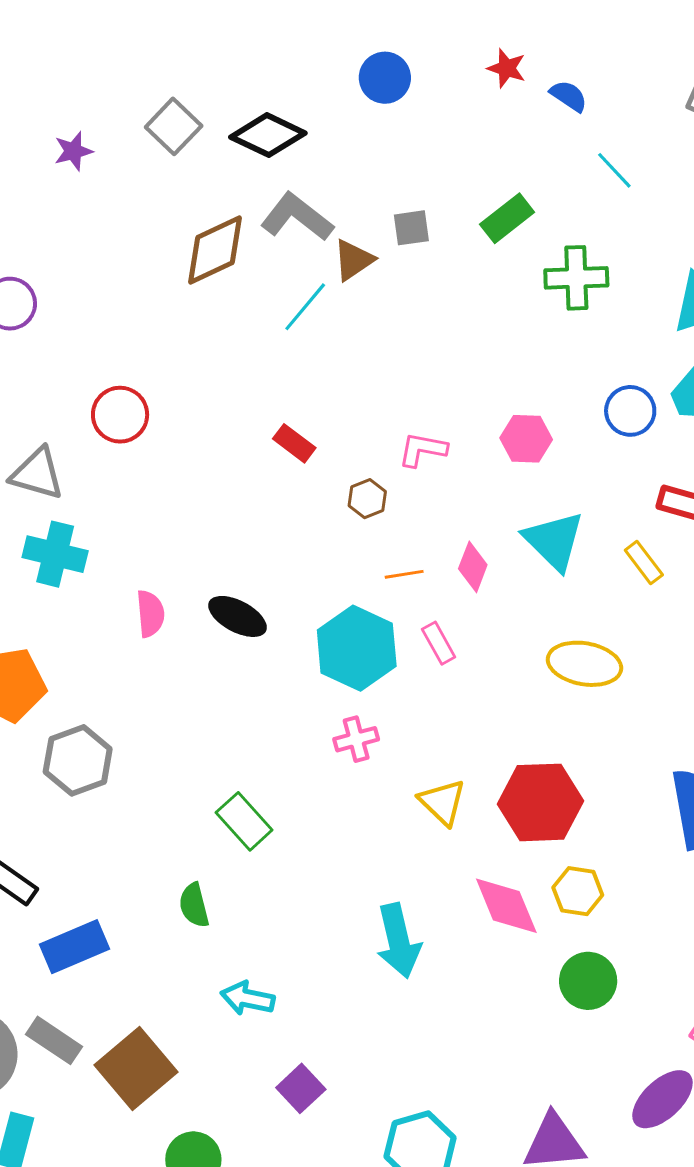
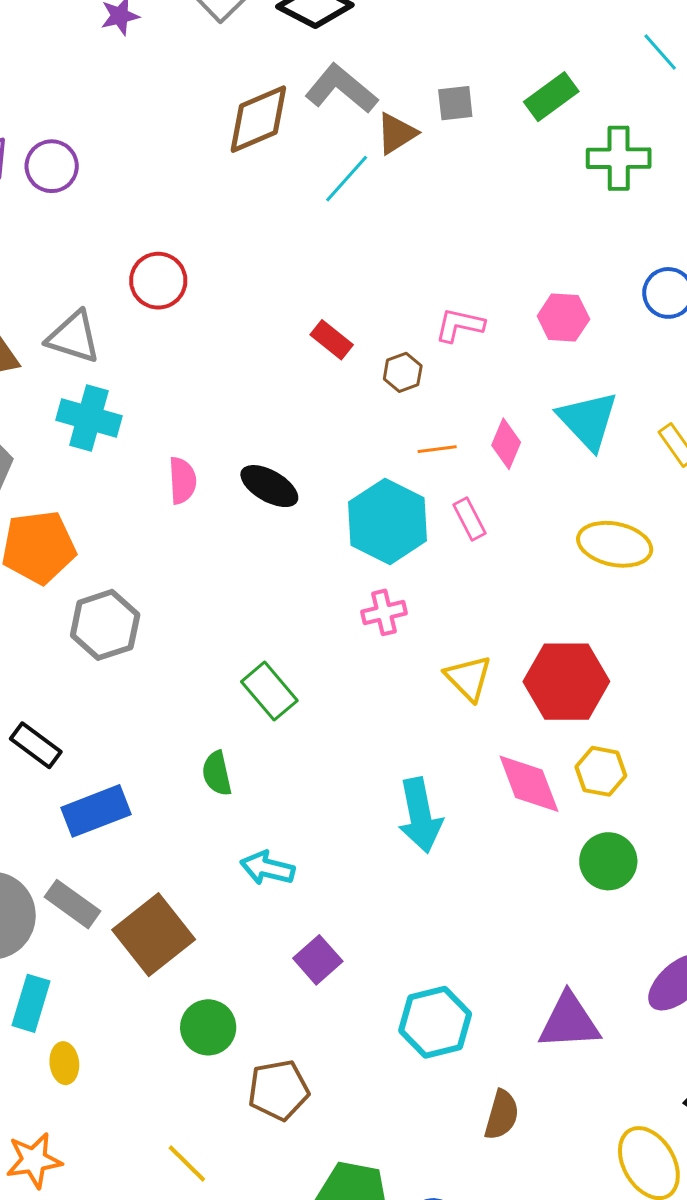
red rectangle: (294, 443) -> (332, 340), moved

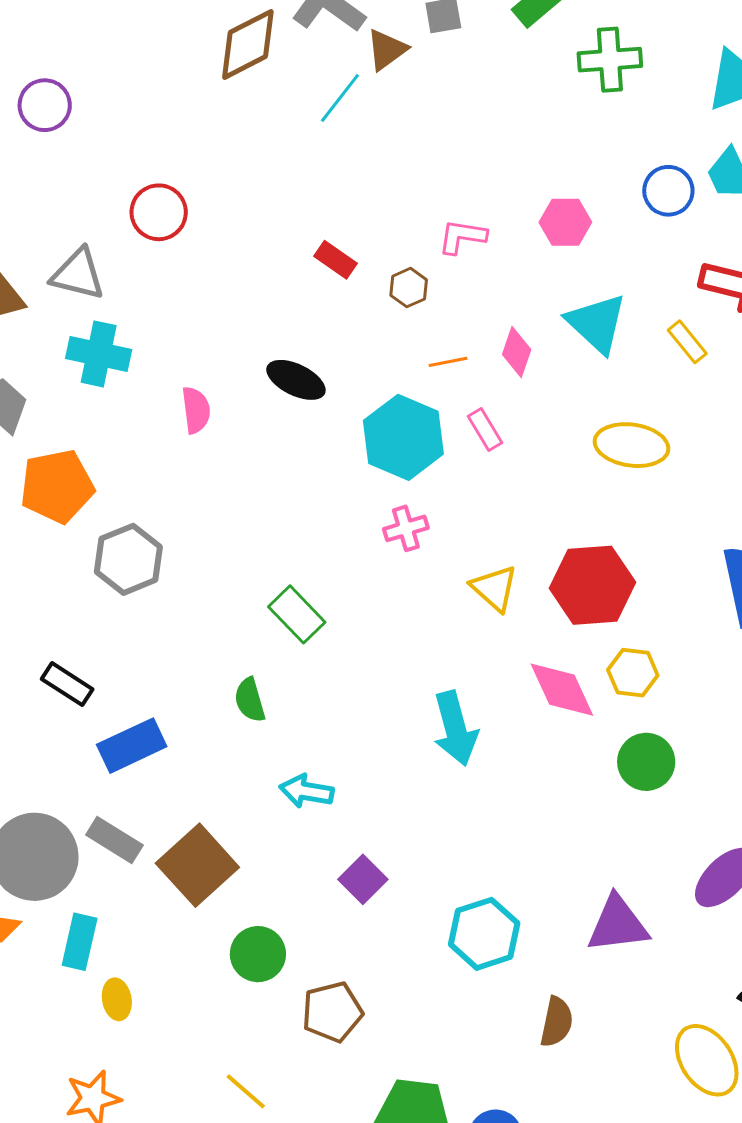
black ellipse: (269, 486) -> (296, 380), moved

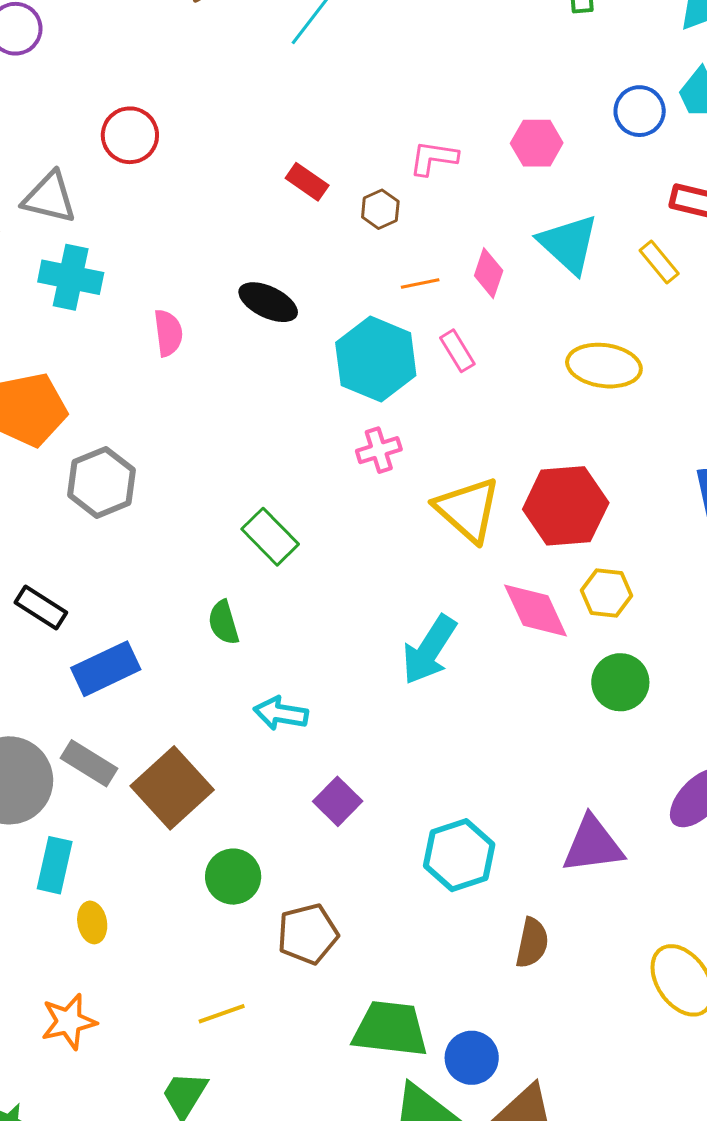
yellow triangle: (494, 588) -> (468, 509), size x1.4
cyan arrow: (455, 728) -> (429, 650), turned 48
yellow line: (246, 1091) -> (222, 1014), turned -60

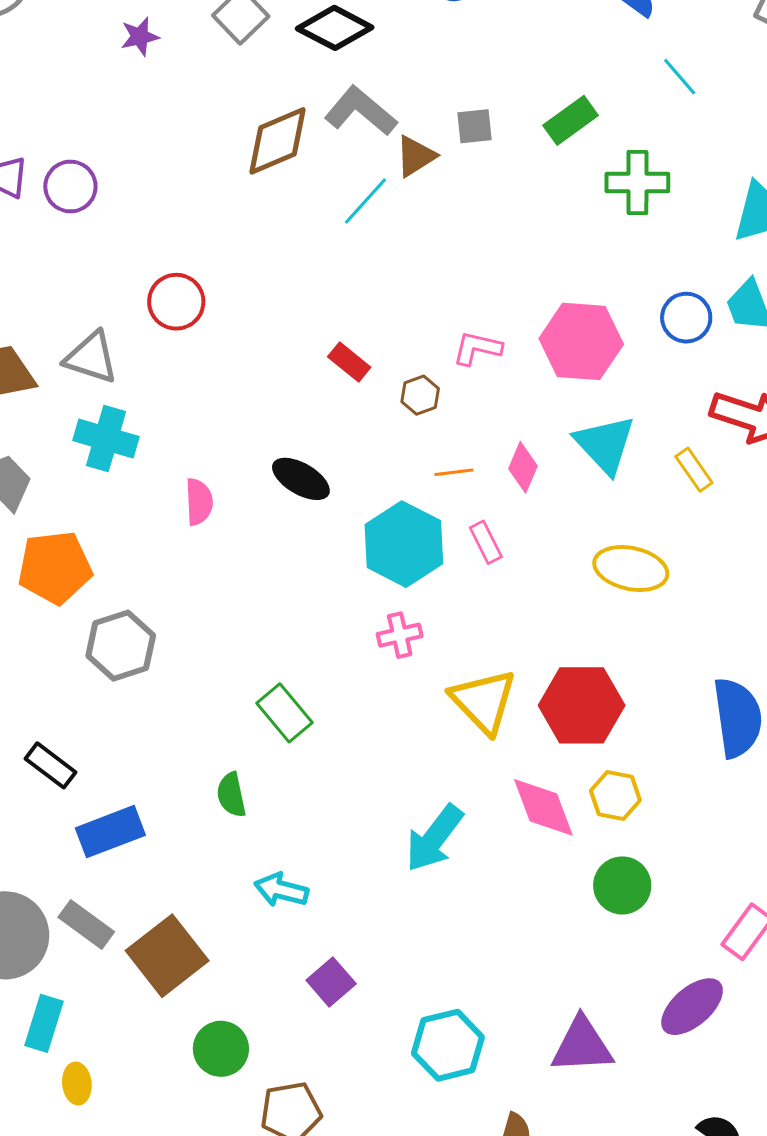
pink hexagon: (537, 143) -> (581, 341), size x1.6

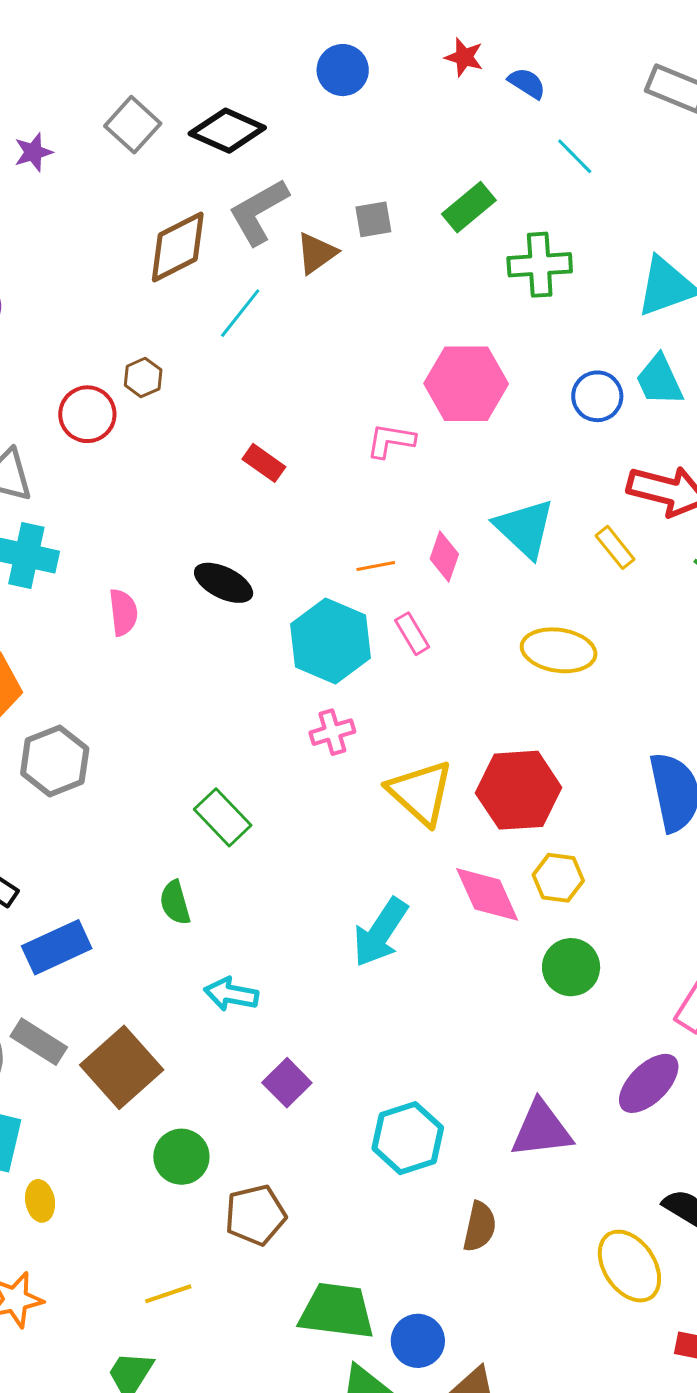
gray L-shape: (361, 111) -> (259, 212), turned -66
cyan line: (365, 201) -> (240, 313), moved
pink hexagon: (581, 341) -> (466, 384), moved
brown hexagon: (420, 395) -> (143, 378), moved

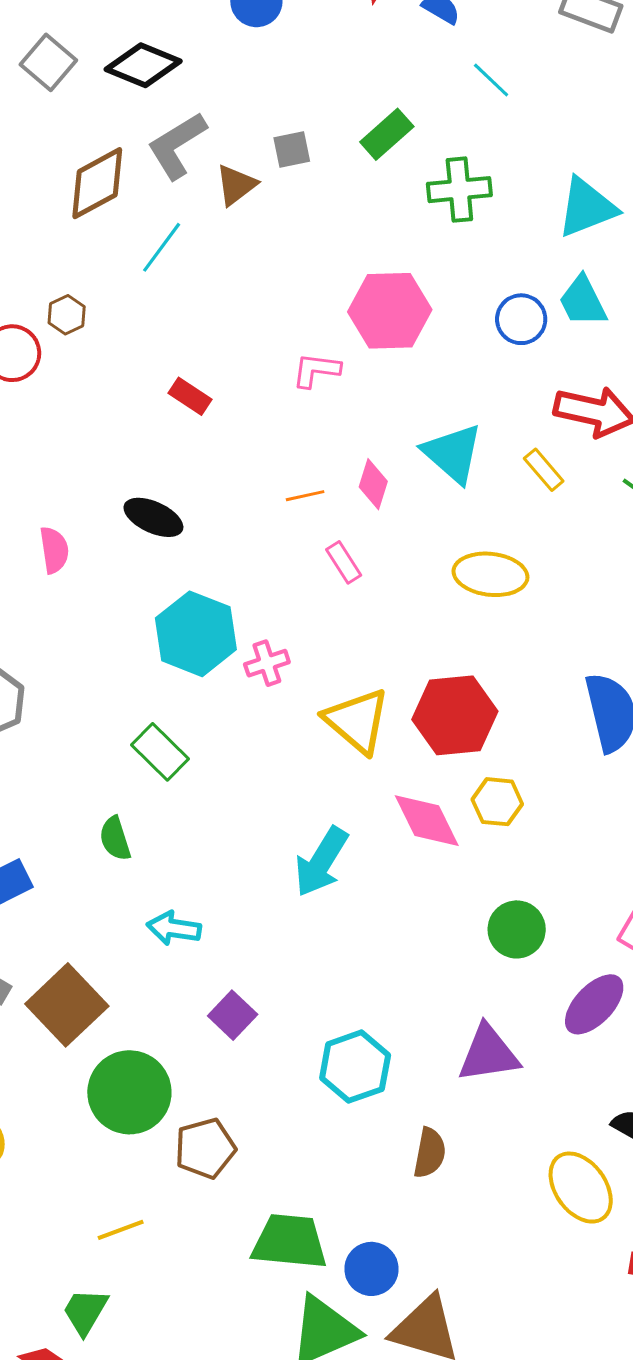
cyan hexagon: (331, 641) -> (196, 634), moved
green circle: (571, 967) -> (517, 929), moved
green circle: (181, 1157) -> (129, 1092), size x1.5

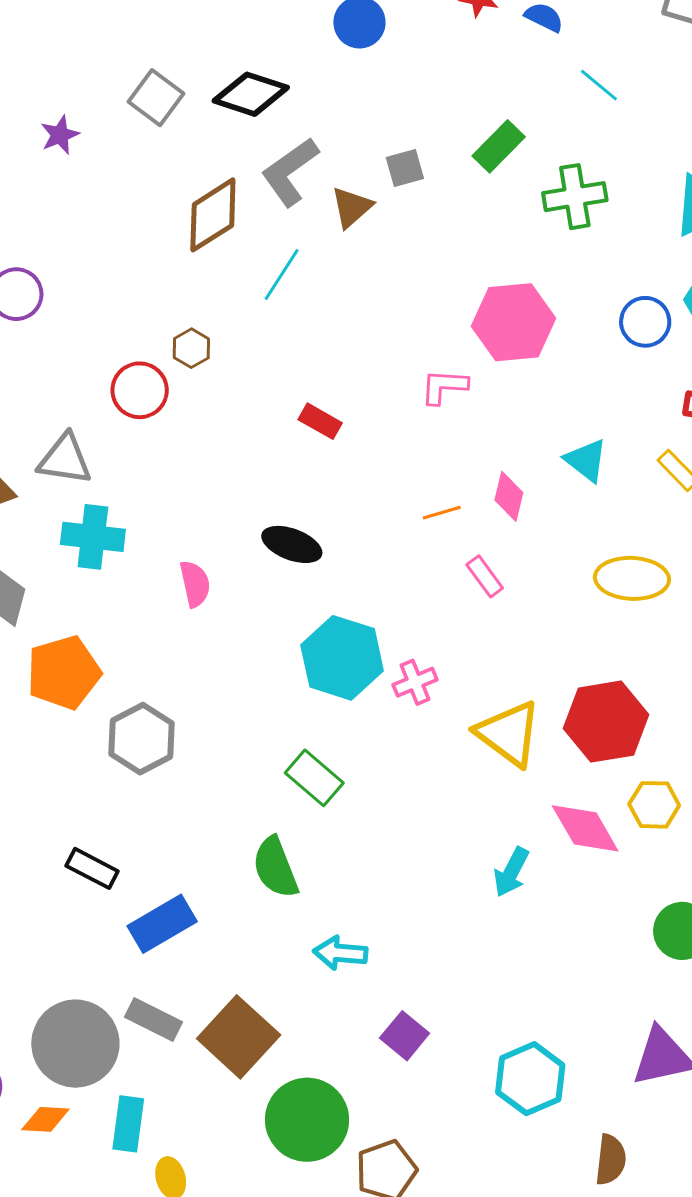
cyan triangle: (453, 453) -> (586, 460), size x0.7
green semicircle: (115, 839) -> (275, 868), size x1.4
cyan arrow: (321, 862) -> (511, 872), moved, size x0.7

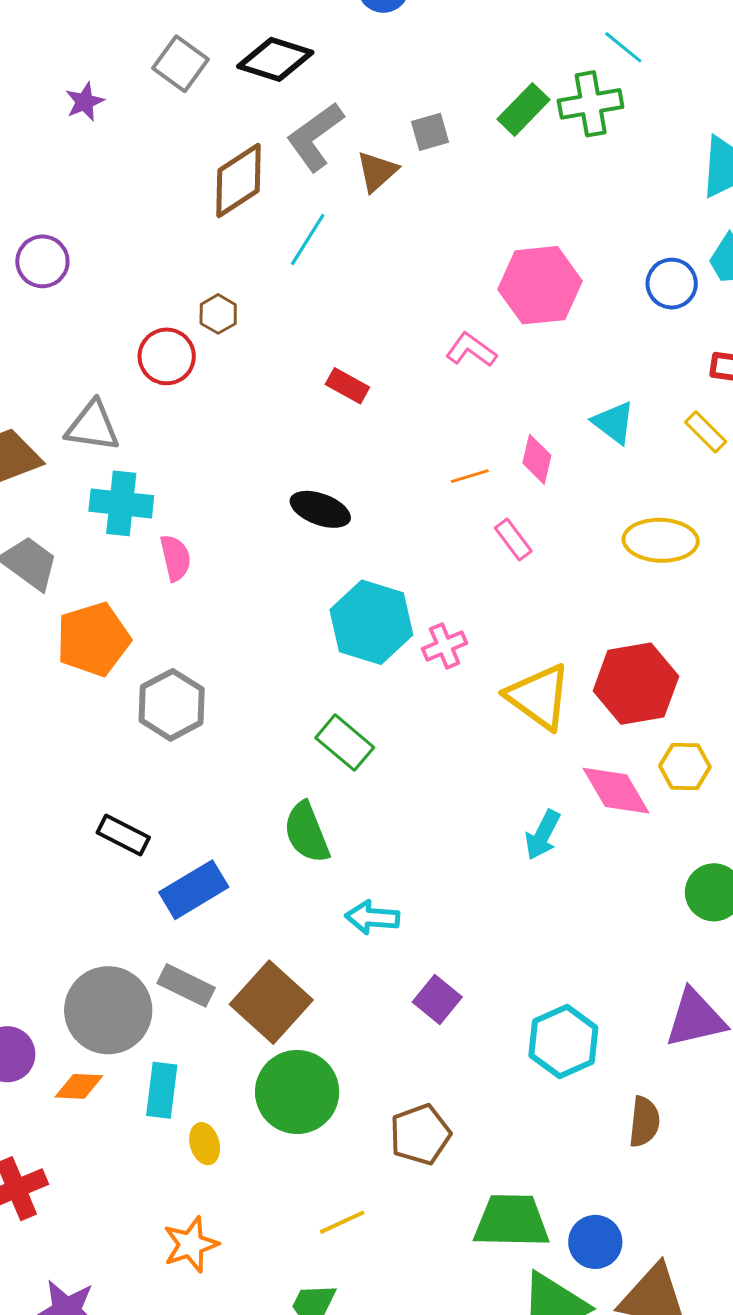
green cross: (575, 197) -> (591, 104), moved
pink L-shape: (444, 386) -> (471, 350), turned 33
pink semicircle: (195, 584) -> (175, 558), moved
green circle: (307, 1120) -> (297, 1092), moved

